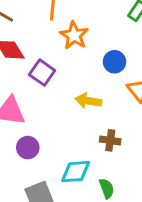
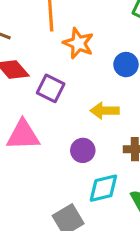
purple circle: (28, 148) -> (83, 150), moved

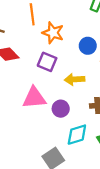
purple square: (51, 88) -> (47, 62), moved
pink triangle: (23, 135) -> (34, 98), moved

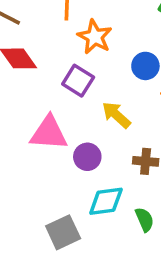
yellow arrow: (75, 79) -> (116, 115), turned 36

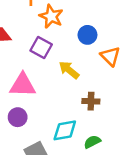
purple circle: (87, 157) -> (18, 117), moved
green semicircle: (145, 220) -> (92, 142), turned -91

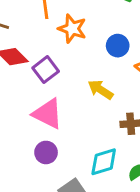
purple square: (41, 47) -> (46, 70), moved, turned 30
pink triangle: (23, 85) -> (48, 114), turned 32

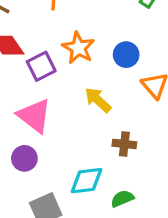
orange star: (72, 29) -> (78, 48), moved

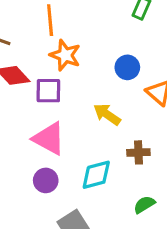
orange star: (78, 48) -> (65, 55), moved
purple square: (41, 66) -> (48, 91), turned 36
cyan diamond: (87, 181) -> (96, 175), moved

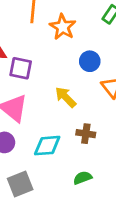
orange star: (65, 55) -> (63, 27), moved

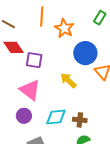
blue circle: (90, 61) -> (85, 53), size x1.5
brown cross: (86, 134) -> (80, 120), moved

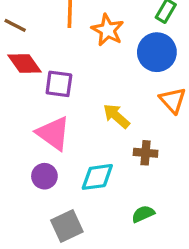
blue circle: (85, 53) -> (157, 52), moved
brown cross: (80, 120) -> (146, 153), moved

